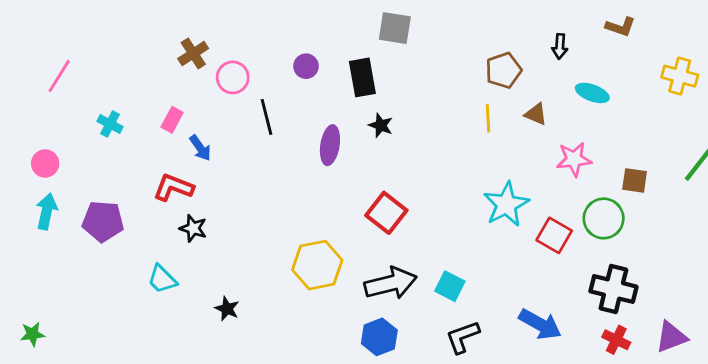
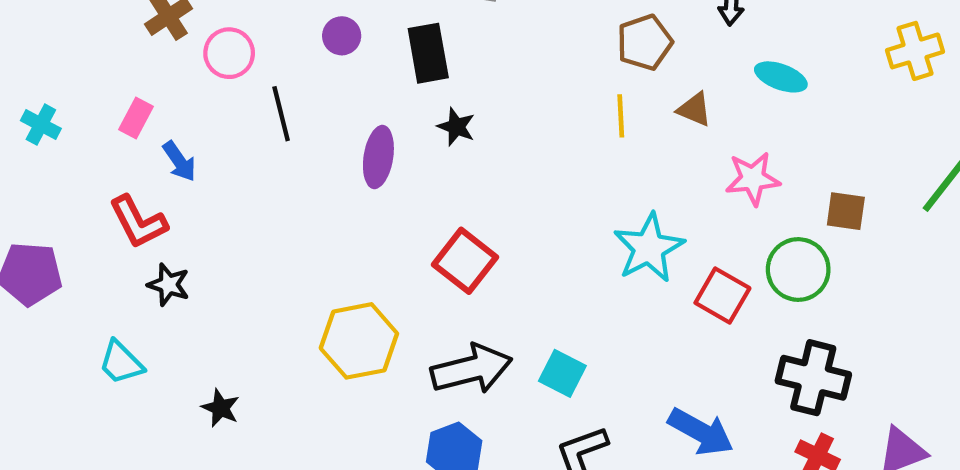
yellow cross: (680, 76) -> (915, 51), turned -32
red L-shape: (173, 187) -> (138, 222), turned -138

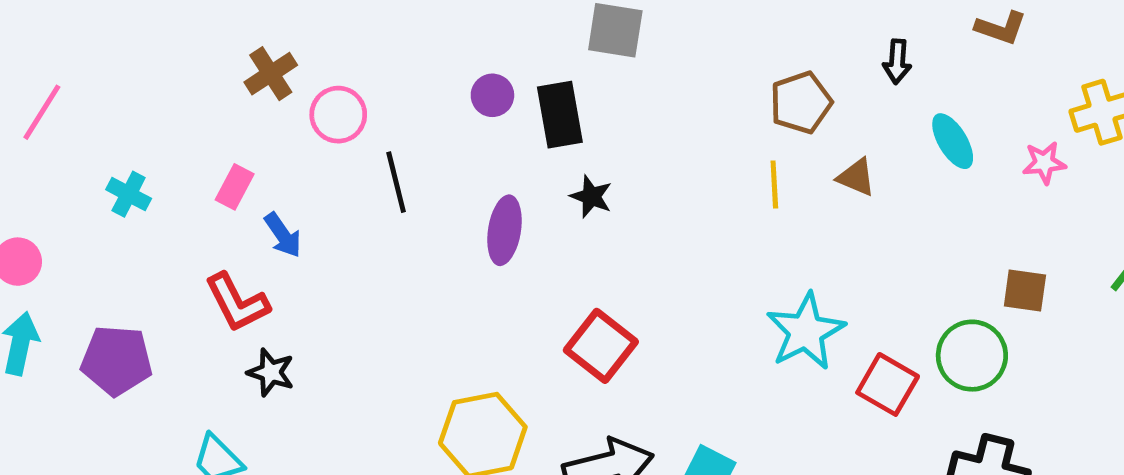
purple circle: (342, 36) -> (492, 95), moved
cyan ellipse: (781, 77) -> (953, 141), turned 39
pink star: (753, 179) -> (1044, 163), moved, size x0.7

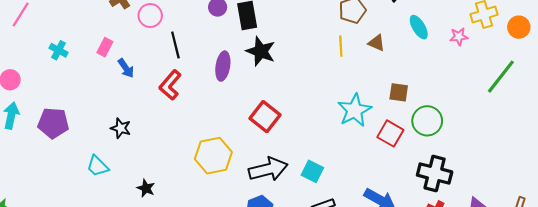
black star: (591, 197) -> (261, 51), size x1.6
brown square: (1025, 290) -> (399, 92), moved
red L-shape: (237, 303) -> (170, 85), moved, turned 68

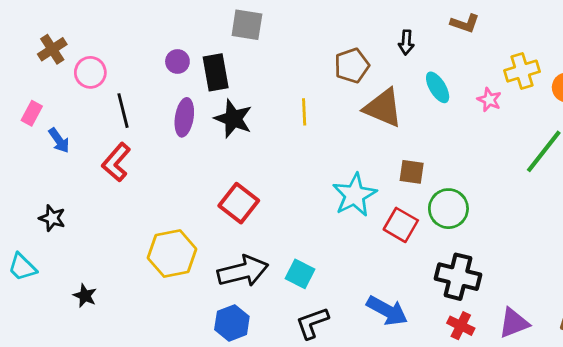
pink star: (459, 37) -> (489, 100), turned 30
brown triangle: (377, 43) -> (383, 108), size x1.8
yellow line: (341, 46) -> (304, 112), moved
purple ellipse: (223, 66) -> (184, 117), moved

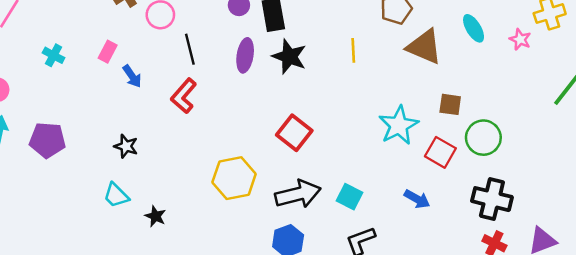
cyan trapezoid: (22, 267) -> (116, 195), moved
blue arrow: (387, 311) -> (417, 199), moved, size x0.7

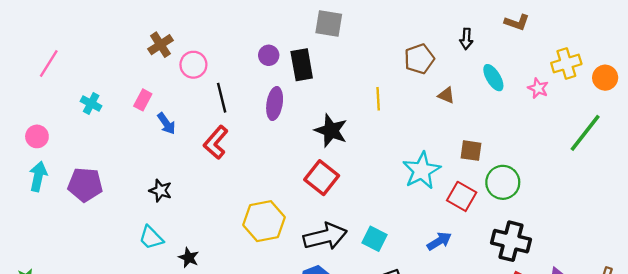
brown triangle: (424, 47) -> (446, 95), size x0.5
black star: (289, 57) -> (331, 131), moved
blue arrow: (417, 199) -> (439, 241), turned -60

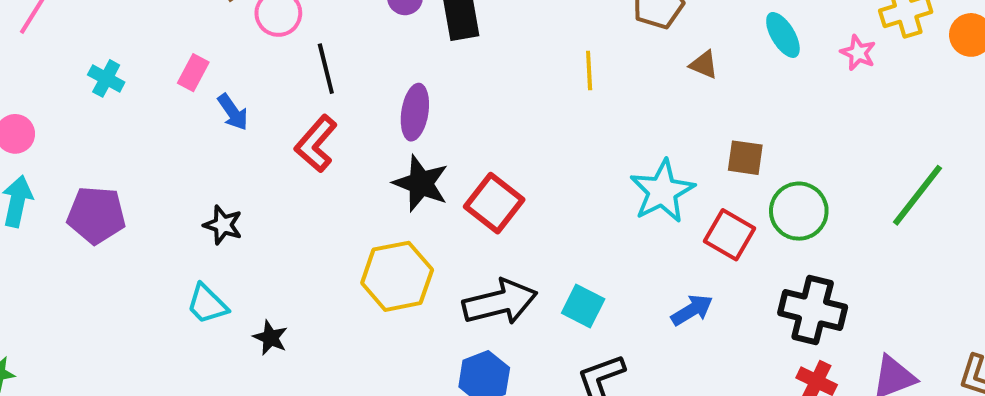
purple ellipse: (275, 104) -> (415, 112), moved
black star: (331, 131) -> (421, 183), moved
green line: (585, 133) -> (917, 195), moved

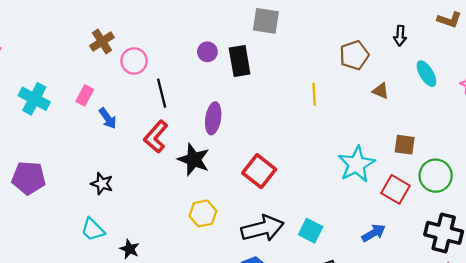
cyan cross: (106, 78) -> (34, 99), size x1.5
black star: (421, 183) -> (194, 160), moved
yellow hexagon: (397, 276) -> (203, 213), size x0.7

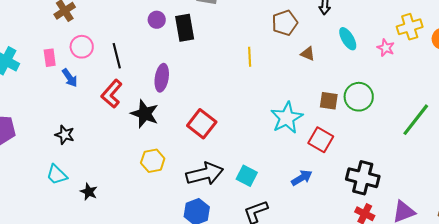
pink circle: (134, 61) -> (82, 47), moved
pink rectangle: (85, 95) -> (50, 58), turned -36
green circle: (436, 176) -> (359, 97), moved

